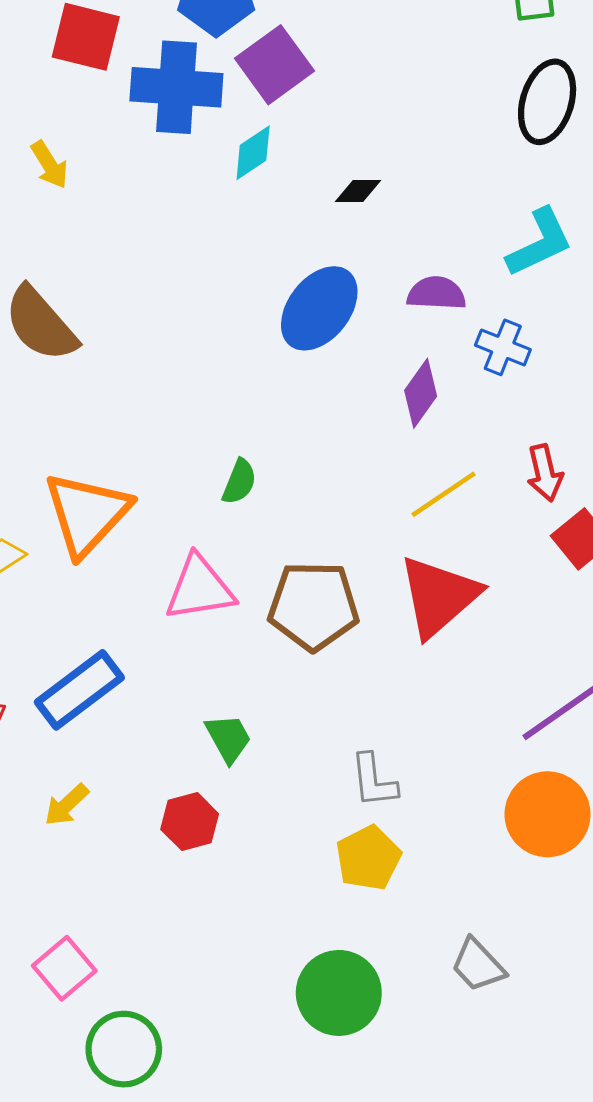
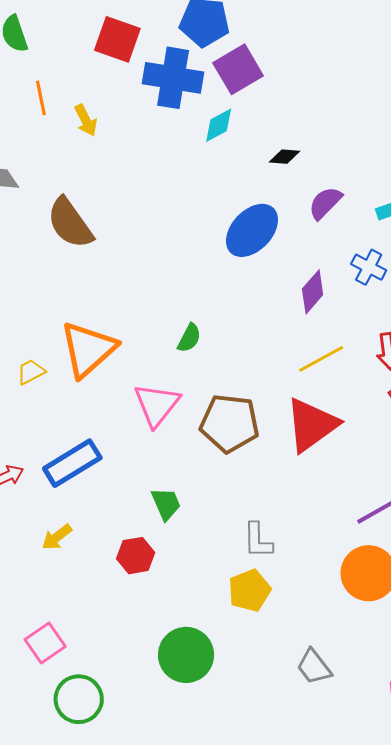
purple semicircle: (436, 293) -> (325, 203), moved, turned -54
pink triangle: (200, 588) -> (157, 405), turned -48
green circle: (339, 993) -> (186, 655), moved

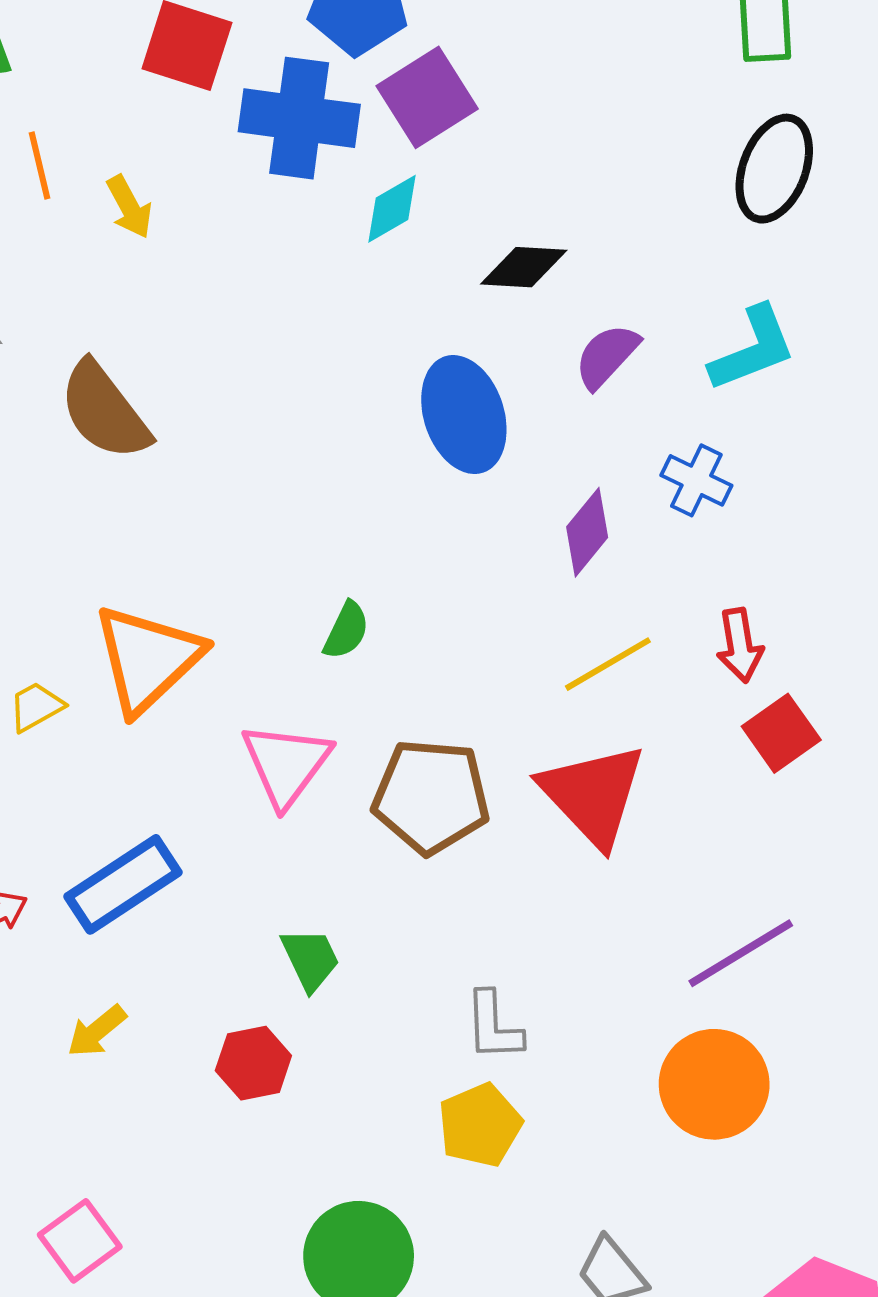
black diamond: (284, 157) -> (524, 267), size x1.4
blue ellipse: (252, 230) -> (464, 415), turned -60
red triangle: (312, 425) -> (593, 795), turned -36

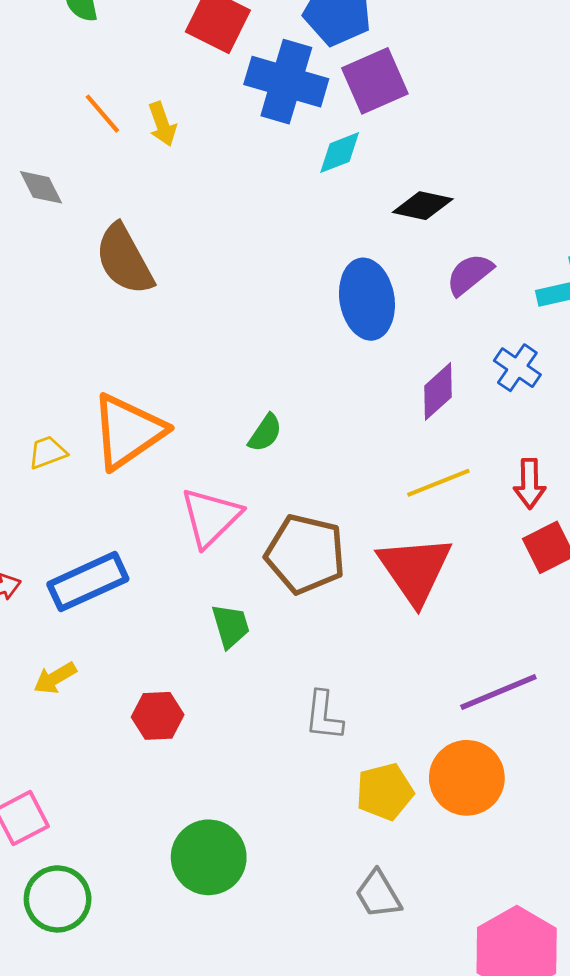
orange line: (40, 165) -> (102, 114), moved, turned -36
green trapezoid: (310, 959) -> (231, 626), moved
yellow pentagon: (480, 1125) -> (385, 792), moved

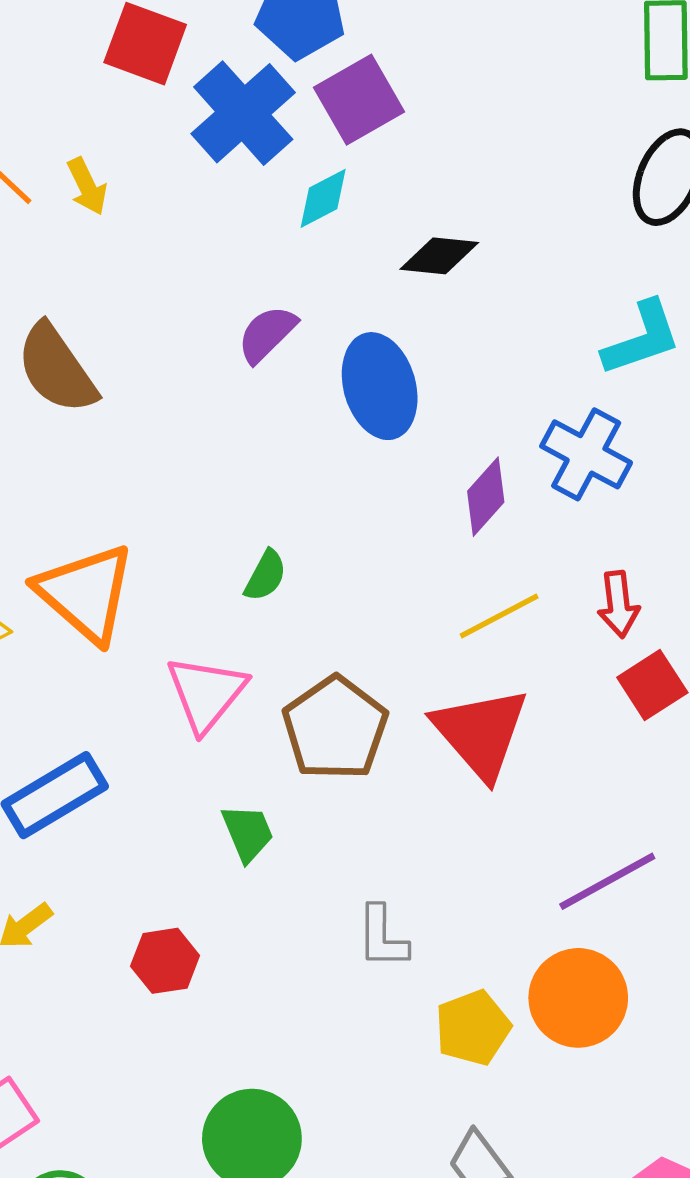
blue cross: (286, 82) -> (243, 113), turned 38
purple semicircle: (470, 274) -> (267, 334), moved
blue cross: (517, 368) -> (586, 454), size x1.4
orange triangle: (128, 431) -> (86, 593), turned -38
brown pentagon: (305, 554) -> (335, 728), turned 30

